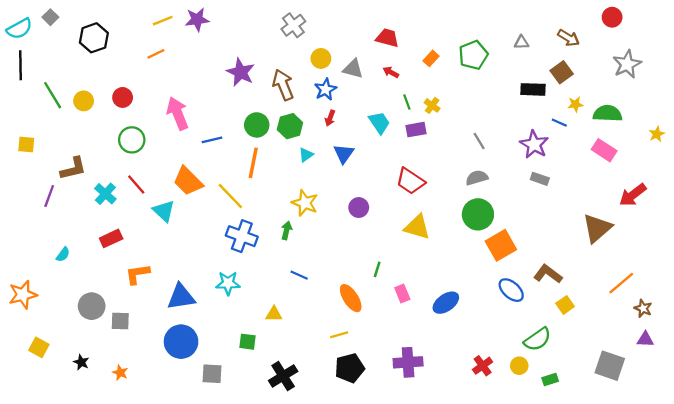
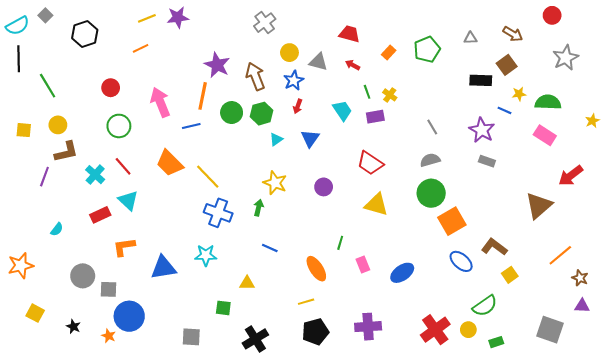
yellow circle: (84, 101) -> (58, 125), moved
orange line: (253, 163) -> (203, 96), moved
cyan triangle: (164, 211) -> (128, 200), moved
blue circle: (181, 342) -> (129, 316), moved
red cross: (483, 366) -> (435, 330), size x1.6

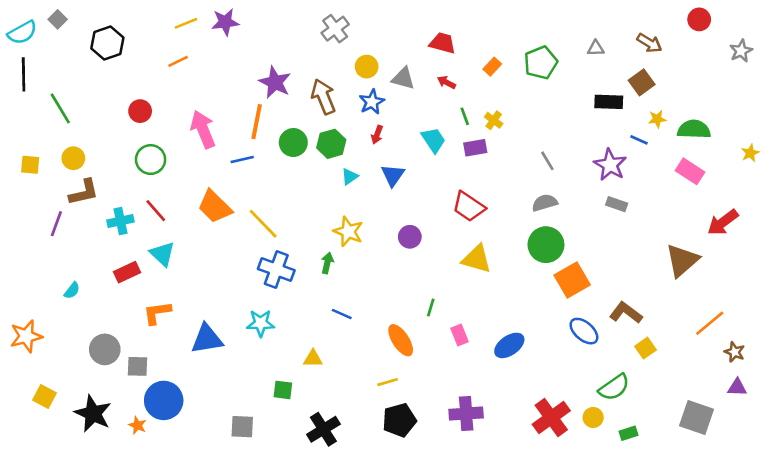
gray star: (566, 58) -> (741, 51), moved, size x0.7
cyan cross: (95, 175) -> (120, 221), turned 36
black star: (73, 327) -> (93, 414), size x2.0

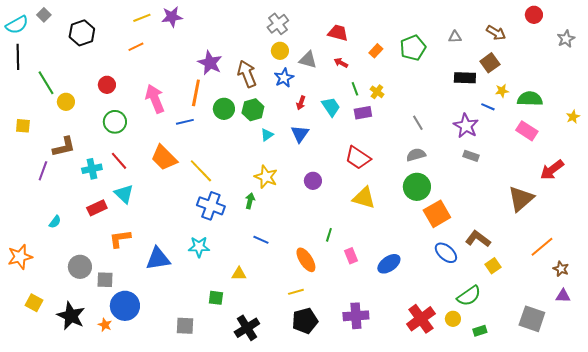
gray cross: (335, 29) -> (278, 24), moved
red arrow: (377, 135) -> (301, 103), moved
yellow circle: (73, 158) -> (66, 102), moved

